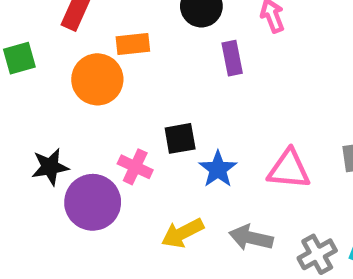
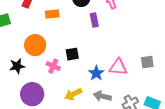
orange circle: (97, 79) -> (35, 45), moved
blue star: (218, 169) -> (96, 73), moved
purple circle: (93, 202) -> (32, 94), moved

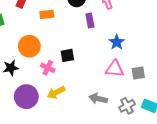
gray square: (147, 62) -> (138, 73), moved
blue star: (96, 73) -> (117, 42), moved
yellow arrow: (73, 94) -> (56, 92), moved

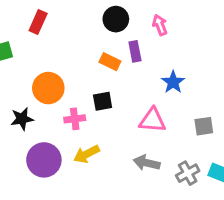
orange rectangle: (47, 14) -> (110, 62), moved, turned 32
pink cross: (48, 68) -> (75, 119), turned -32
pink triangle: (115, 69) -> (152, 120), moved

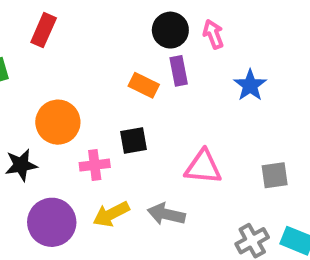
black circle: (116, 19) -> (170, 30), moved
blue star: (173, 82) -> (250, 85), moved
gray arrow: (147, 163) -> (166, 214), moved

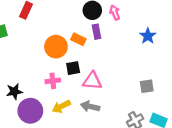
blue star: (250, 85) -> (148, 36), moved
orange circle: (58, 122) -> (56, 47), moved
black star: (21, 165) -> (14, 92), moved
pink triangle: (203, 167) -> (92, 81), moved

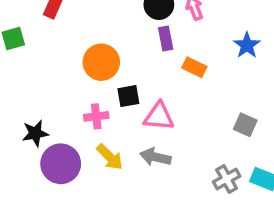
orange rectangle: (78, 39) -> (194, 67), moved
gray square: (147, 86) -> (245, 125), turned 32
yellow arrow: (61, 106) -> (110, 157), turned -108

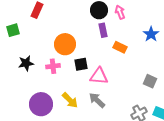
pink cross: (96, 116) -> (53, 66), moved
black star: (35, 133) -> (26, 63), moved
gray arrow: (155, 157) -> (97, 100), turned 30

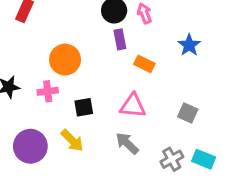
black square: (81, 64) -> (84, 107), moved
pink triangle: (99, 76) -> (133, 106), moved
gray arrow: (97, 100) -> (127, 143), moved

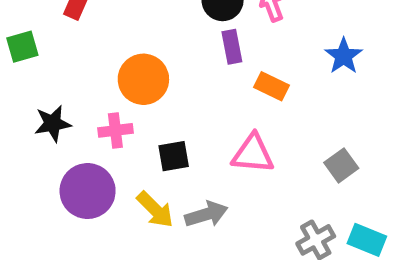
gray square: (188, 113) -> (341, 165), turned 30
gray arrow: (127, 143) -> (206, 214), moved, turned 120
purple circle: (30, 146) -> (88, 191), moved

